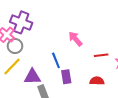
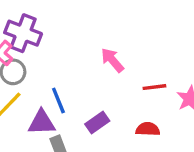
blue line: (56, 60) -> (58, 101), moved
purple rectangle: (66, 77) -> (97, 122), turned 64

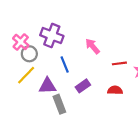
purple cross: (23, 33) -> (52, 36), moved
blue line: (58, 101) -> (65, 64), moved

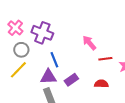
pink cross: (21, 42) -> (15, 28), moved
pink arrow: (93, 46) -> (89, 43), moved
purple triangle: (48, 86) -> (48, 77), moved

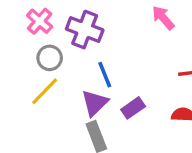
pink arrow: (89, 43) -> (163, 18), moved
purple triangle: (48, 77) -> (95, 103), turned -42

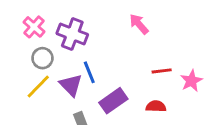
purple triangle: (95, 103) -> (71, 85), moved, turned -30
purple rectangle: (133, 108) -> (113, 101), size x1.4

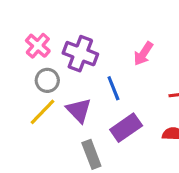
pink arrow: (139, 24) -> (143, 54), moved, turned -105
blue line: (89, 72) -> (113, 88), moved

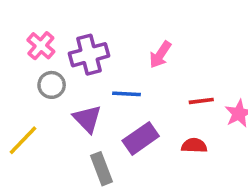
purple cross: (80, 54) -> (89, 55), turned -36
blue line: (113, 88) -> (126, 94), turned -65
yellow line: (43, 112) -> (23, 140), moved

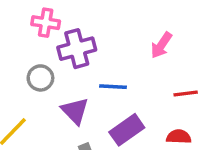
pink cross: (41, 46) -> (46, 23), moved, turned -32
pink arrow: (160, 55) -> (161, 45), moved

